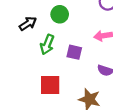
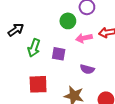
green circle: (60, 14) -> (68, 21), moved

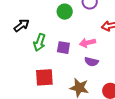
green circle: (68, 21) -> (65, 12), moved
pink arrow: (84, 38) -> (87, 43), moved

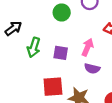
pink arrow: (87, 43) -> (88, 47), turned 126
red square: (44, 77) -> (53, 87), moved

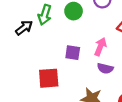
green arrow: (34, 47) -> (45, 15), moved
red square: (53, 87) -> (49, 78), moved

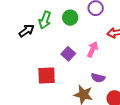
purple square: (73, 53) -> (68, 54), turned 32
purple semicircle: (105, 68) -> (98, 78), moved

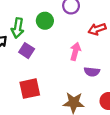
purple square: (68, 54) -> (27, 51), moved
purple semicircle: (98, 78) -> (92, 72), moved

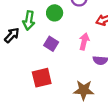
purple square: (27, 51) -> (51, 44), moved

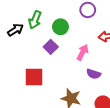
green circle: (55, 13) -> (60, 27), moved

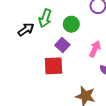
red square: (34, 77) -> (54, 66), moved

